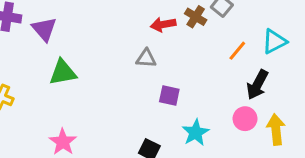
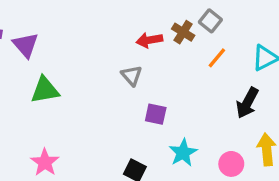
orange line: (237, 51) -> (217, 58), moved
gray triangle: (146, 58) -> (132, 76), turned 45
pink circle: (245, 119) -> (231, 164), moved

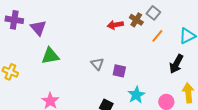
gray triangle: (132, 76) -> (97, 64), moved

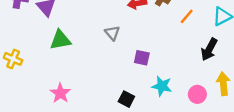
gray triangle: (97, 64) -> (112, 33), moved
cyan star: (136, 95) -> (162, 86), turned -30

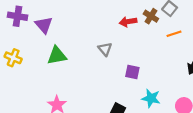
orange line: (187, 16) -> (174, 34), turned 32
yellow cross: (13, 59) -> (13, 58), moved

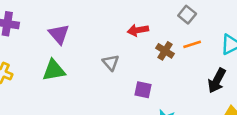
brown cross: (151, 16) -> (165, 51), moved
purple triangle: (44, 25) -> (59, 34), moved

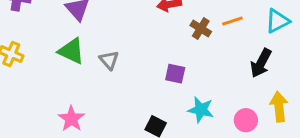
gray triangle: (111, 63) -> (109, 60), moved
green triangle: (54, 70) -> (71, 51), turned 35

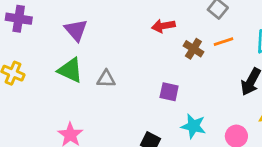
gray triangle: (109, 60) -> (106, 79), turned -48

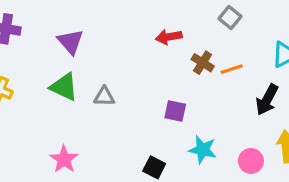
orange line: (224, 42) -> (232, 69), moved

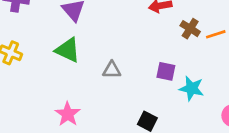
gray triangle: (104, 96) -> (112, 70), moved
cyan star: (203, 150) -> (192, 88), moved

